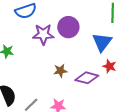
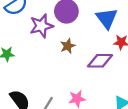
brown star: (60, 71) -> (68, 46), moved

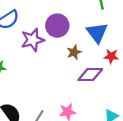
brown star: (68, 46) -> (74, 52), moved

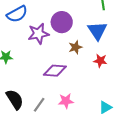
red star: (111, 56) -> (100, 61), moved
purple diamond: (90, 74) -> (55, 71), moved

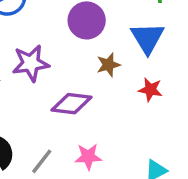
purple star: (38, 34) -> (31, 63), moved

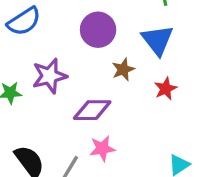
red star: (150, 90) -> (166, 89), turned -30
pink star: (88, 157) -> (102, 148), moved

